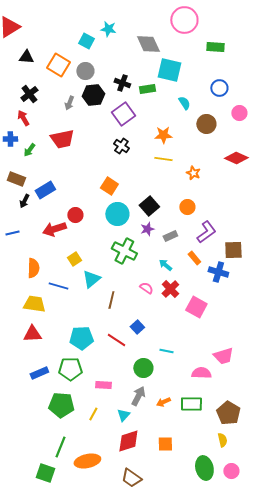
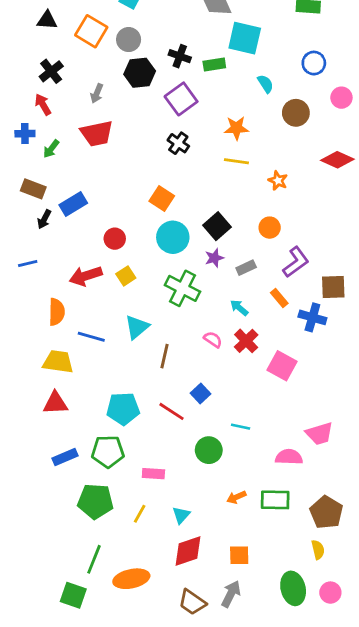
gray arrow: (69, 103) -> (97, 93), moved
red arrow: (54, 229) -> (86, 276), moved
yellow square: (74, 259) -> (126, 276), moved
gray arrow: (138, 396) -> (231, 594), moved

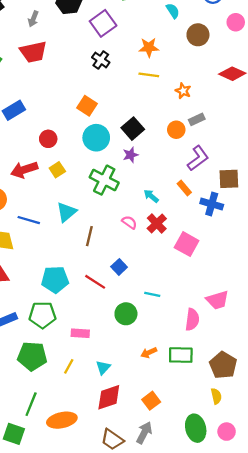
gray rectangle: (246, 268) -> (197, 119), moved
pink semicircle: (289, 457) -> (192, 320), turned 95
orange square: (239, 555) -> (151, 401), turned -36

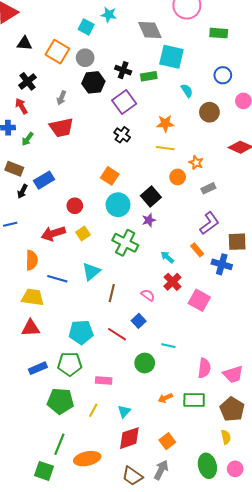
orange circle: (176, 130) -> (178, 177), moved
pink semicircle: (129, 222) -> (148, 295), moved
pink trapezoid: (217, 300) -> (233, 374), moved

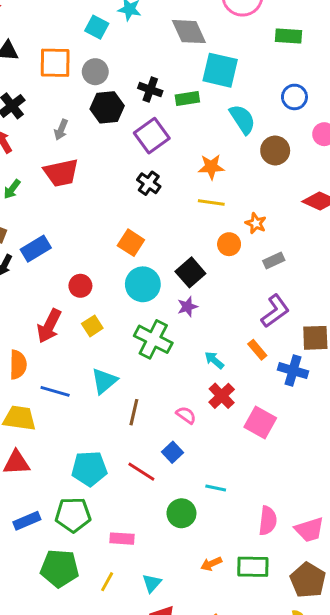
orange square: (57, 52) -> (55, 63), turned -30
cyan semicircle: (187, 91) -> (242, 119), size x1.5
red arrow: (53, 234) -> (49, 326), turned -45

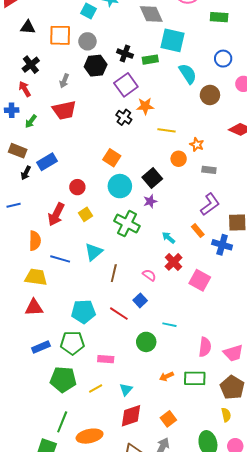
orange star: (211, 167) -> (145, 106), moved
gray rectangle: (274, 261) -> (209, 170), turned 32
yellow line: (107, 582) -> (96, 388), turned 32

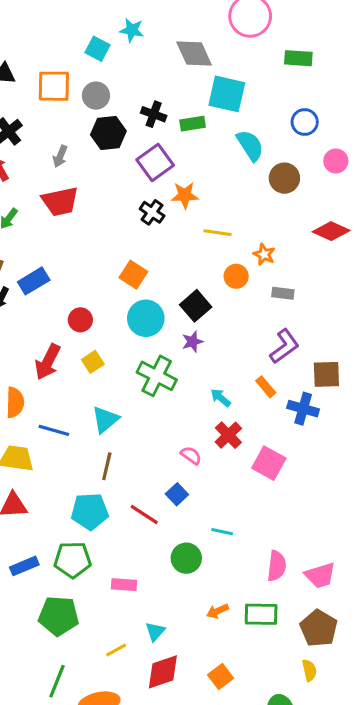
brown line: (114, 273) -> (107, 466), moved
yellow line: (96, 388) -> (116, 650), moved

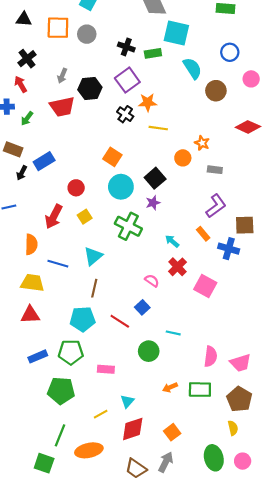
black hexagon: (108, 133) -> (90, 89), moved
yellow line: (217, 233) -> (158, 128), moved

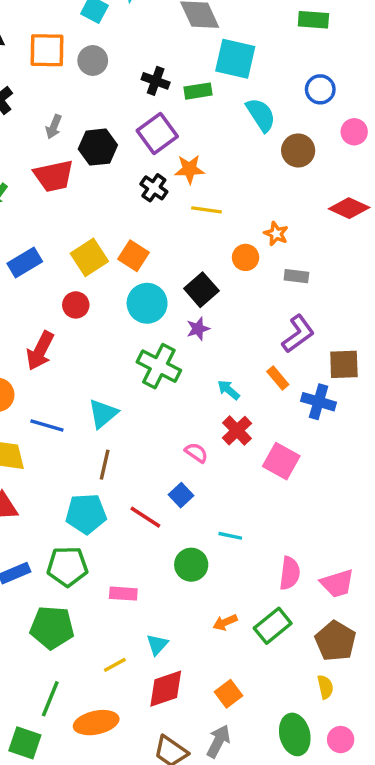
yellow square: (85, 217) -> (89, 257), moved, size x1.5
green rectangle: (200, 390) -> (273, 626), turned -40

